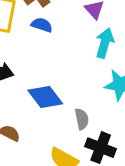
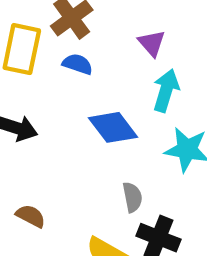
blue diamond: (45, 97) -> (113, 127), moved

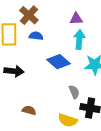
purple triangle: (152, 43) -> (76, 19), moved, turned -40

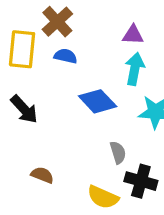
black arrow: (14, 71) -> (24, 109), turned 36

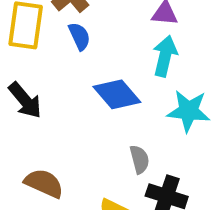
blue semicircle: (66, 56) -> (79, 36), turned 50
brown semicircle: (42, 175) -> (44, 183), size x1.4

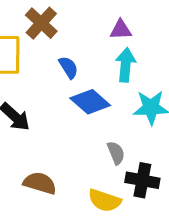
blue semicircle: (79, 36) -> (68, 67), moved

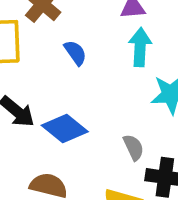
blue diamond: (90, 102) -> (65, 128), moved

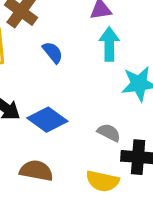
gray semicircle: (133, 147) -> (109, 133), turned -35

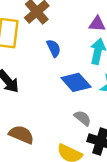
blue diamond: (47, 120) -> (76, 82), moved

